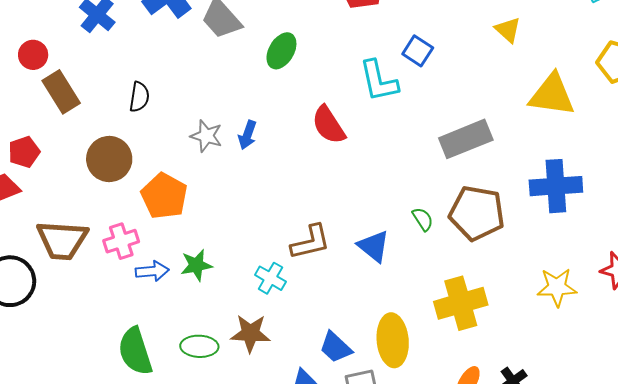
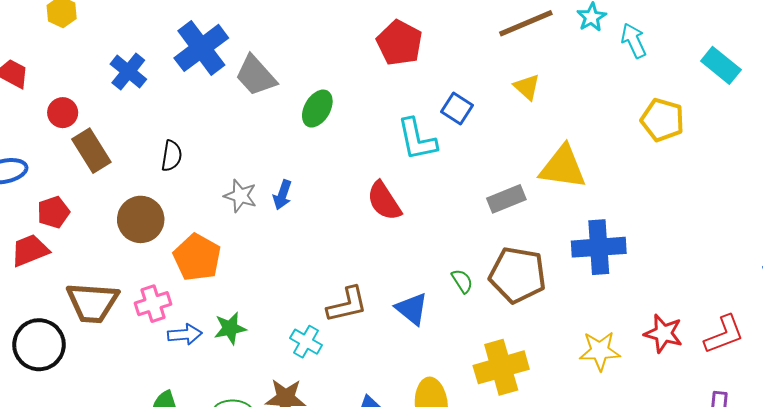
yellow triangle: (508, 30) -> (527, 87), moved
yellow triangle: (552, 95) -> (563, 167), moved
red semicircle: (329, 125) -> (384, 201), moved
gray rectangle: (466, 139) -> (506, 199), size x0.7

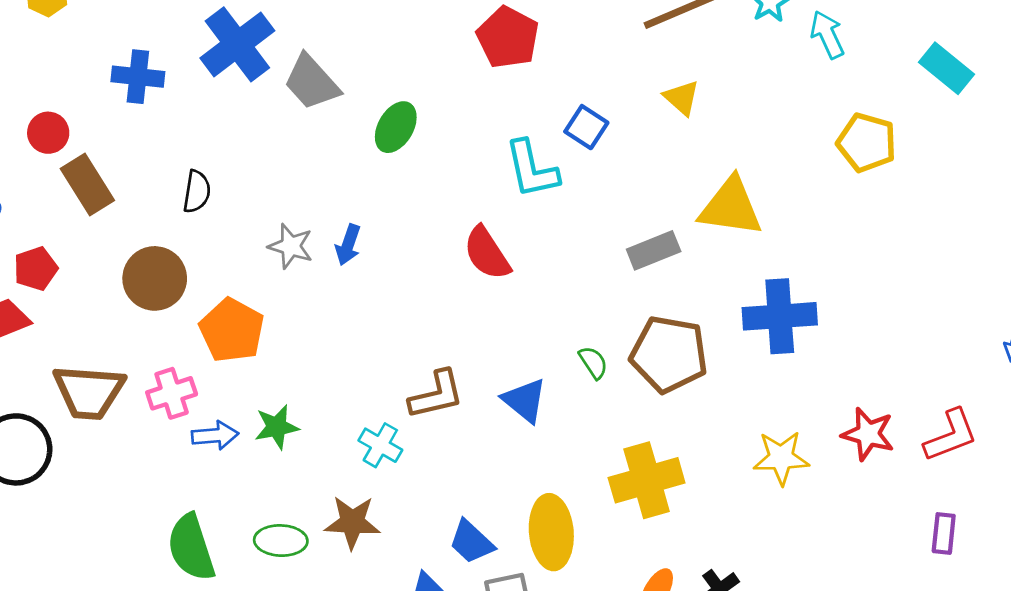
blue cross: (128, 72) -> (138, 77), turned -33

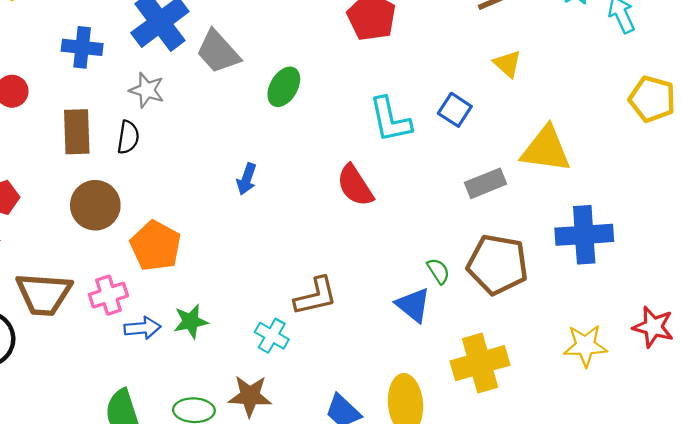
blue square: (586, 127) -> (455, 110), moved
brown rectangle: (87, 185) -> (77, 132), moved, turned 30
gray star: (291, 246) -> (147, 90), moved
blue triangle: (525, 400) -> (413, 305), moved

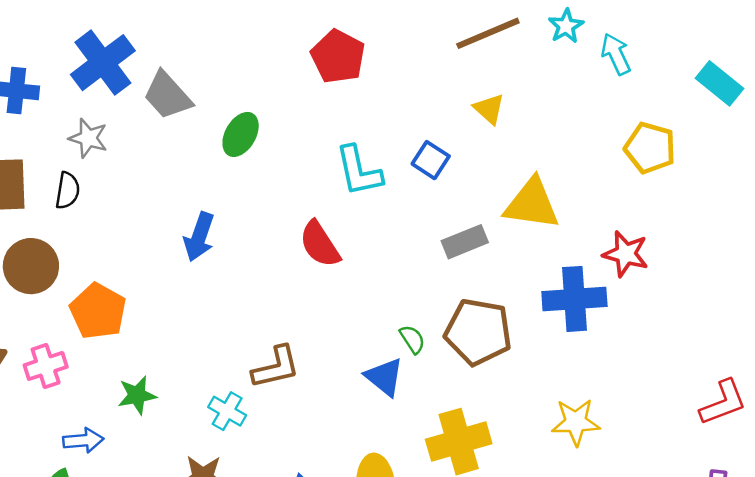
blue arrow: (247, 179) -> (199, 237), size x1.4
red star: (653, 327) -> (626, 254), moved
blue arrow: (142, 328) -> (83, 440), moved

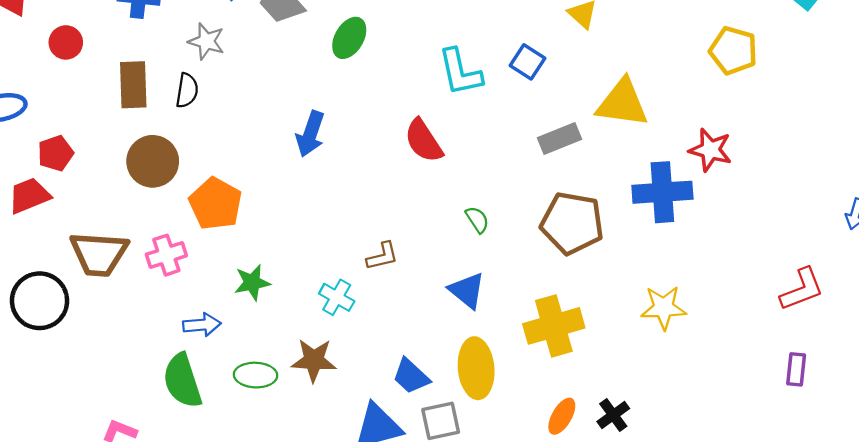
green semicircle: (412, 339) -> (477, 220), moved
brown L-shape: (276, 367) -> (382, 256), size x0.7
blue triangle: (384, 377) -> (467, 290), moved

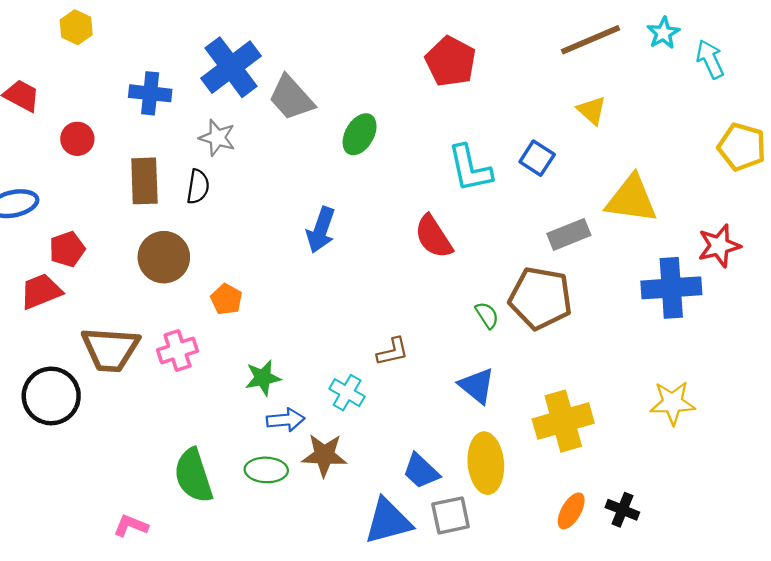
red star: (710, 150) -> (719, 246), turned -30
orange pentagon: (216, 204) -> (226, 299), size x0.6
brown pentagon: (572, 223) -> (540, 298), moved
blue arrow: (202, 325) -> (286, 420), moved
black cross: (613, 415) -> (622, 510), turned -32

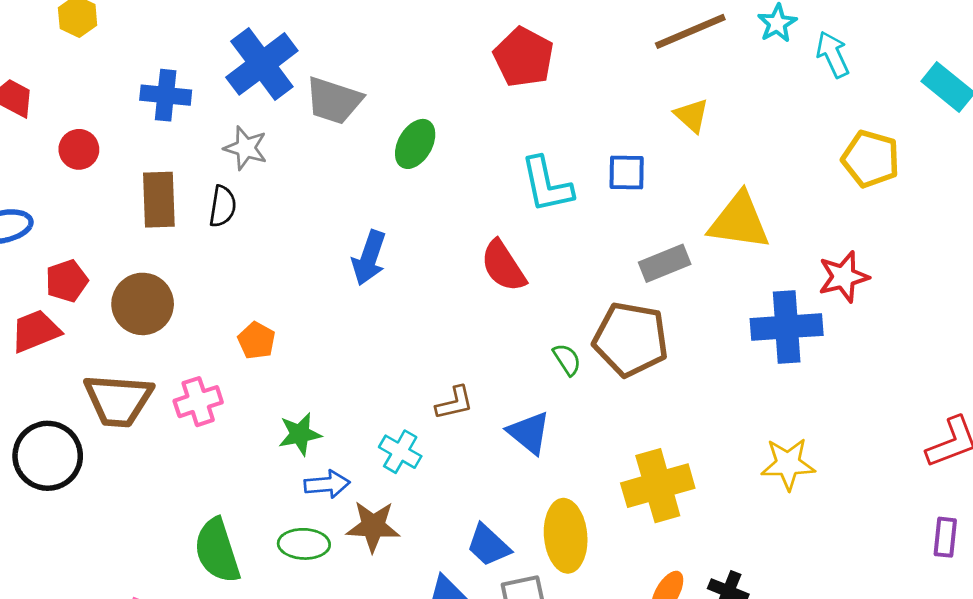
gray trapezoid: (291, 98) -> (334, 101), turned -30
blue square: (537, 158) -> (627, 172), turned -32
brown circle: (164, 257) -> (143, 304), moved
blue triangle: (477, 386) -> (529, 433), moved

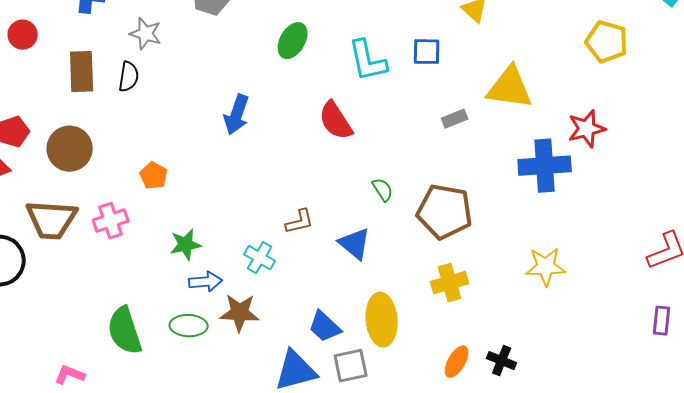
green ellipse: (415, 144) -> (293, 41), moved
gray rectangle: (665, 263) -> (455, 119), size x0.7
brown pentagon: (631, 339) -> (445, 212), moved
yellow cross: (658, 486) -> (450, 283), size x0.7

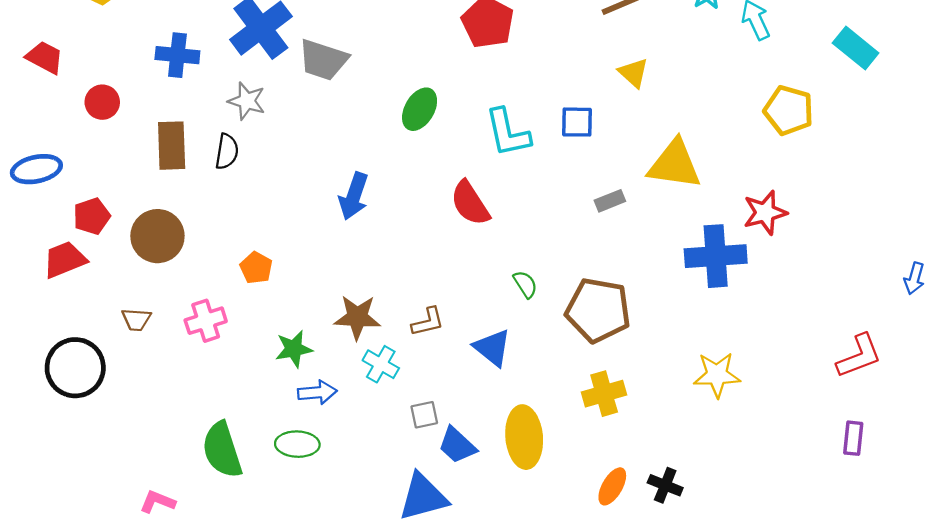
brown trapezoid: (52, 220) -> (136, 320), size x0.5
brown star: (240, 313) -> (357, 317), moved
gray square: (351, 366) -> (424, 415), moved, size x0.7

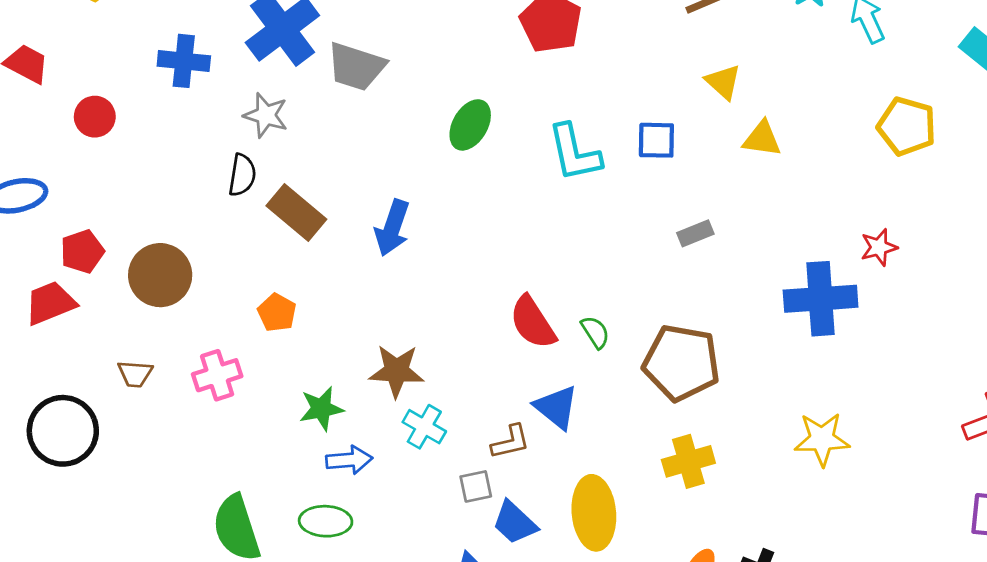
brown rectangle: (172, 146) -> (296, 213), moved, turned -48
yellow triangle: (675, 164) -> (762, 139), moved, size x0.6
red semicircle: (470, 203) -> (533, 322), moved
red star: (765, 213) -> (879, 247), size x0.7
brown L-shape: (428, 322) -> (510, 442), moved

